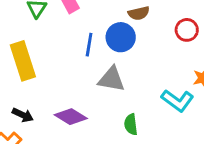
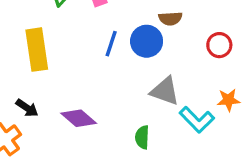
gray triangle: (111, 79) -> (165, 91), moved

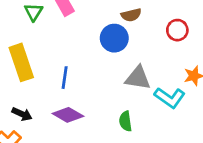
blue line: (111, 44) -> (65, 78), moved

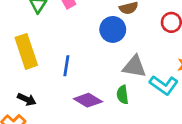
purple diamond: (68, 115) -> (88, 100), moved
green semicircle: (125, 121) -> (123, 95), moved

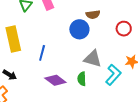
cyan L-shape: (164, 85) -> (113, 75), turned -90

